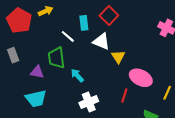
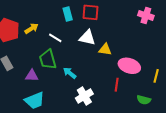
yellow arrow: (46, 11) -> (32, 29), moved
red square: (109, 16) -> (91, 12), turned -30
cyan rectangle: (84, 23) -> (68, 14), moved
yellow triangle: (118, 57) -> (105, 49), turned -40

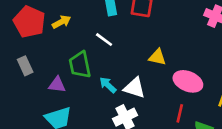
white line: (55, 38) -> (104, 40), moved
white triangle: (87, 38) -> (134, 88), moved
red line: (117, 85) -> (180, 113), moved

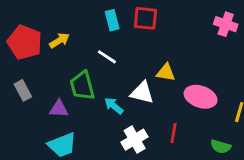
white triangle: (134, 88) -> (142, 93), moved
red line: (180, 113) -> (173, 133), moved

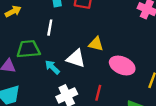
white line: (107, 57) -> (50, 28), turned 63
green trapezoid: (82, 86) -> (28, 49), turned 95

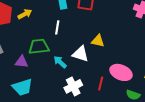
pink ellipse: (122, 66) -> (121, 72), moved

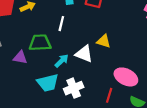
cyan arrow: (60, 62) -> (62, 61), turned 88
red line: (101, 84) -> (109, 95), moved
cyan trapezoid: (22, 87) -> (48, 83), moved

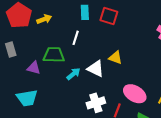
cyan trapezoid: (48, 83) -> (27, 98), moved
white cross: (74, 88) -> (96, 103), moved

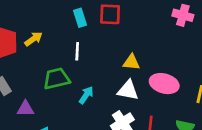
purple triangle: (34, 68) -> (26, 109), moved
white triangle: (96, 69) -> (128, 90), moved
pink ellipse: (135, 94) -> (164, 84), moved

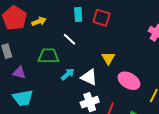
white line: (77, 51) -> (70, 39), turned -64
yellow triangle: (131, 62) -> (108, 58), turned 40
white triangle: (128, 90) -> (89, 77), moved

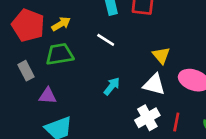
green trapezoid: (49, 56) -> (60, 54), moved
white triangle: (89, 77) -> (154, 85), moved

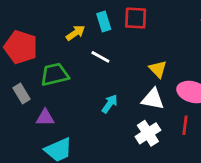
yellow arrow: (61, 24) -> (75, 33), moved
red line: (176, 122) -> (185, 125), moved

